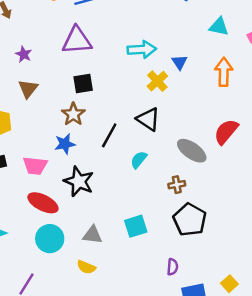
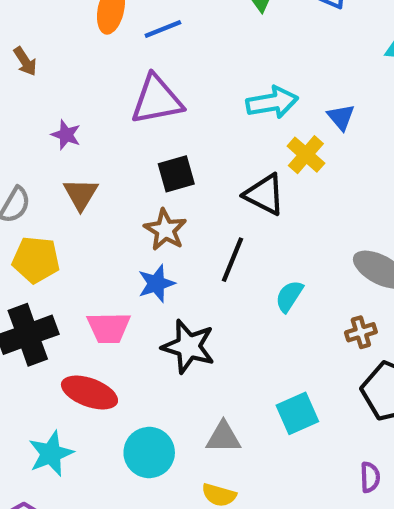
black triangle: (148, 119) -> (265, 194), moved
red ellipse: (43, 203) -> (89, 393), moved

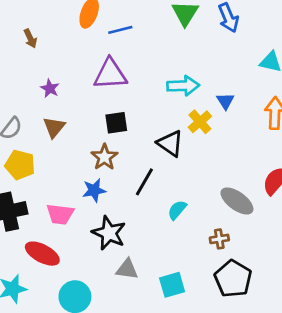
gray triangle: (223, 437) -> (127, 269), moved

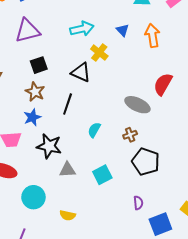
blue triangle: (225, 101) -> (123, 30), moved
cyan semicircle: (177, 210) -> (94, 130), moved

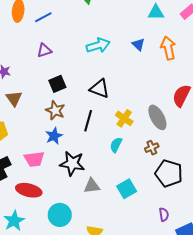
purple triangle: (27, 31) -> (44, 50), size x0.6
yellow cross: (99, 52) -> (124, 118), moved
gray ellipse: (137, 105) -> (157, 117), turned 40

